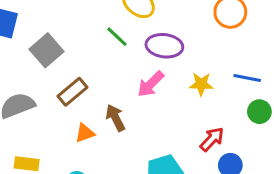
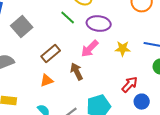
brown rectangle: (73, 92) -> (51, 54), moved
brown arrow: (115, 118) -> (77, 72), moved

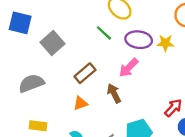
yellow star: (123, 49) -> (165, 43), moved

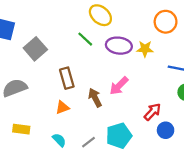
pink arrow: (129, 68) -> (119, 86), moved
brown rectangle: (85, 73) -> (67, 78), turned -66

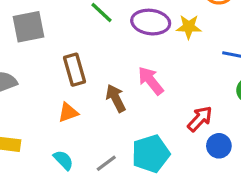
gray square: (35, 49) -> (28, 27), turned 30
pink arrow: (119, 86) -> (151, 81), turned 96

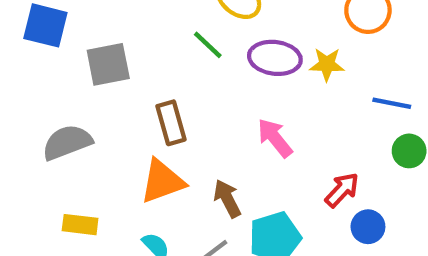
brown arrow: (116, 98) -> (227, 199), moved
orange triangle: (68, 112) -> (162, 181), size x1.6

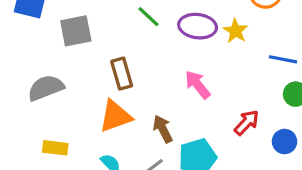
yellow star: (327, 64) -> (236, 31), turned 30
blue circle: (368, 227) -> (285, 142), moved

